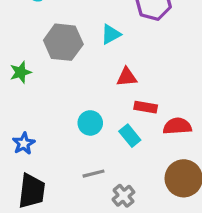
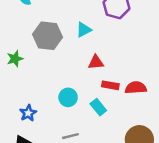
red semicircle: (177, 126) -> (136, 88), moved
blue star: (24, 144) -> (28, 113), moved

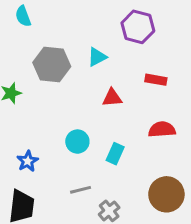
red rectangle: (110, 85) -> (156, 80), moved
cyan rectangle: (98, 107) -> (115, 154), turned 63

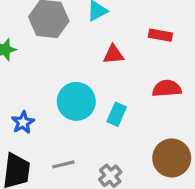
cyan circle: (77, 142) -> (76, 101), size x1.5
gray line: (80, 190) -> (63, 164), moved

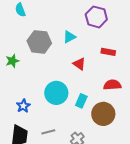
red triangle: (113, 54) -> (79, 64), turned 40
brown circle: (172, 158) -> (103, 114), moved

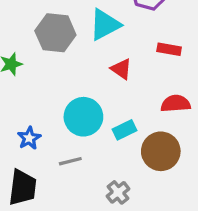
cyan triangle: (69, 37) -> (105, 25), size x1.5
cyan rectangle: (81, 101) -> (125, 130), turned 40
gray line: (48, 132) -> (70, 161), moved

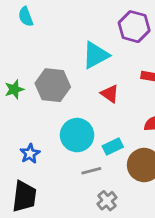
gray hexagon: (55, 33) -> (53, 85), moved
gray line: (70, 161) -> (91, 171), moved

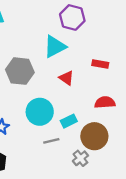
purple hexagon: (134, 27) -> (72, 17), moved
gray cross: (107, 201) -> (80, 158), moved

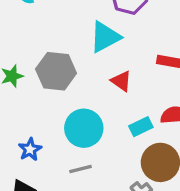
cyan rectangle: (69, 121) -> (141, 127), moved
gray line: (51, 141) -> (81, 169), moved

